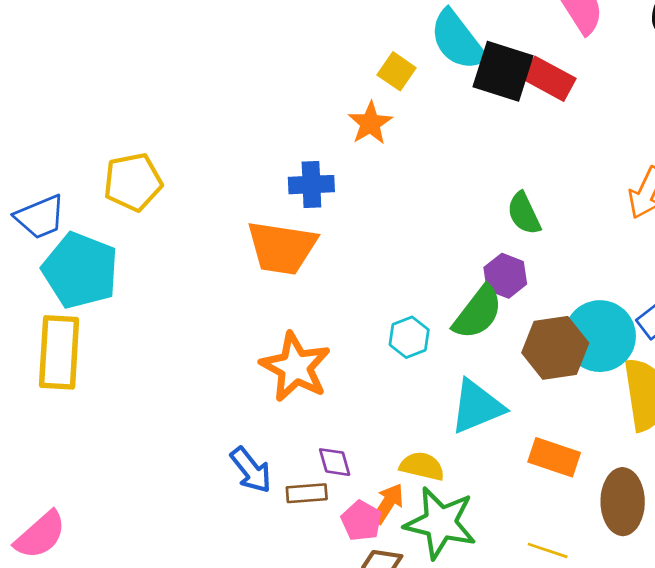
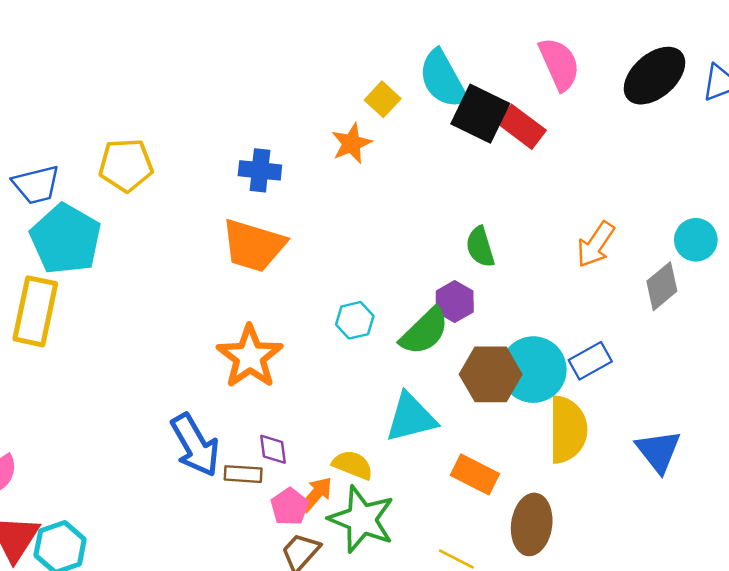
blue cross: (311, 185) -> (260, 170), moved
cyan hexagon: (409, 337) -> (355, 320), moved
blue arrow: (251, 470) -> (195, 445), size x1.4

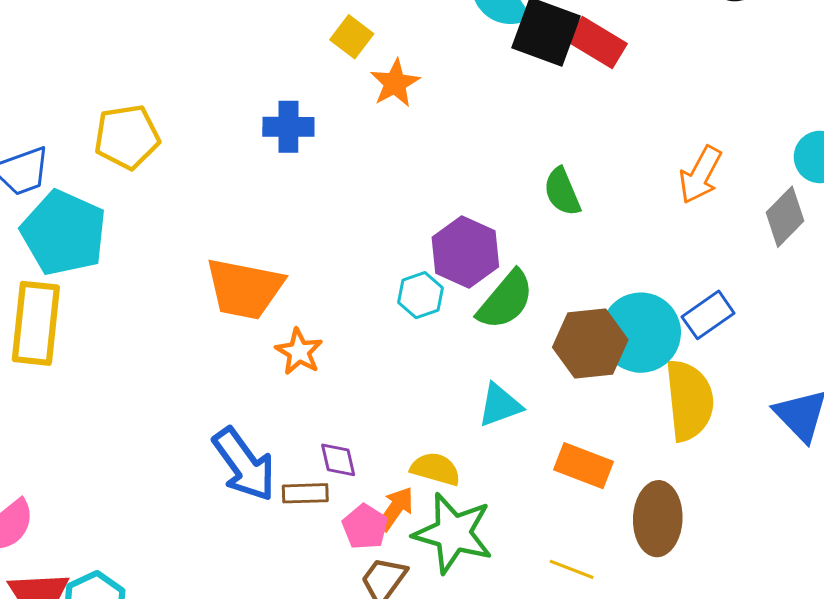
yellow square: (383, 99) -> (352, 37), moved
orange trapezoid: (254, 246) -> (244, 289), moved
purple hexagon: (455, 301) -> (465, 252), moved, size x1.4
orange star: (250, 357) -> (299, 352), size x0.6
cyan triangle: (411, 418) -> (500, 405), size x0.7

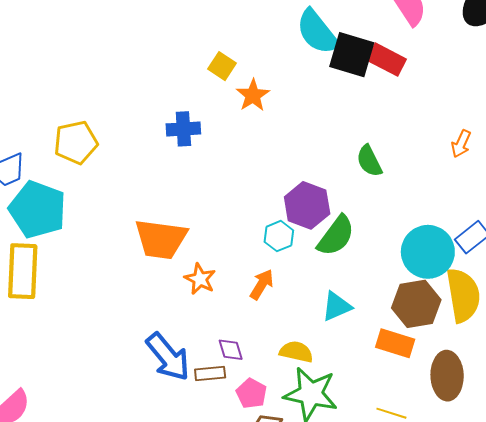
orange arrow: (700, 175) -> (461, 144), size x0.7
brown hexagon: (590, 344) -> (416, 304), moved
orange arrow: (395, 509) -> (262, 284), moved

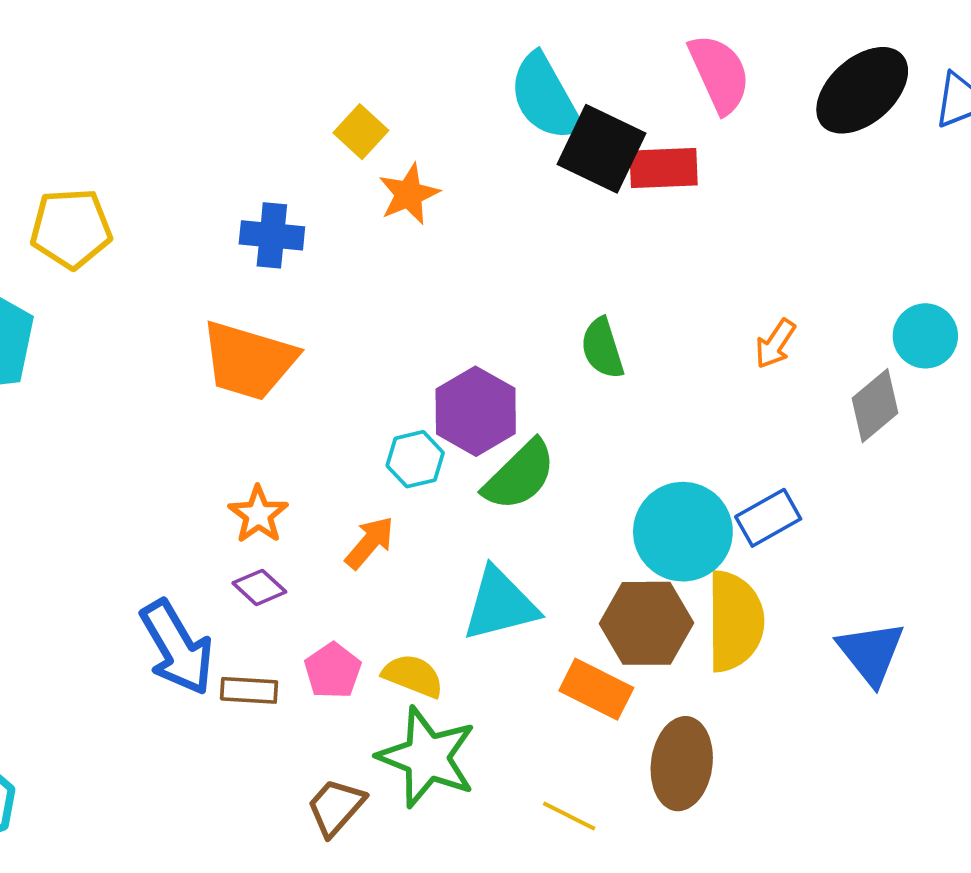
red rectangle: (387, 60) -> (664, 168), turned -39
orange trapezoid: (161, 239) -> (249, 360), moved
cyan triangle: (337, 306) -> (500, 605), size x1.4
purple diamond: (231, 350) -> (259, 587), moved, turned -40
pink pentagon: (251, 393) -> (333, 671), moved

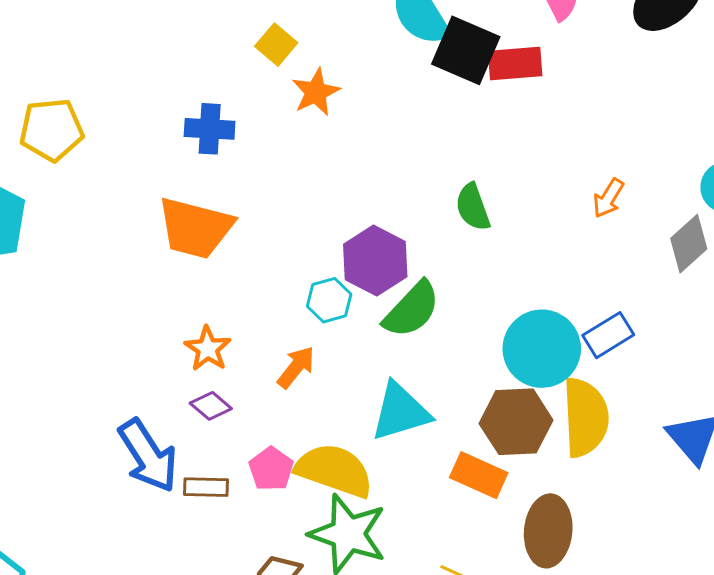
yellow semicircle: (413, 676) -> (334, 470), size x1.6

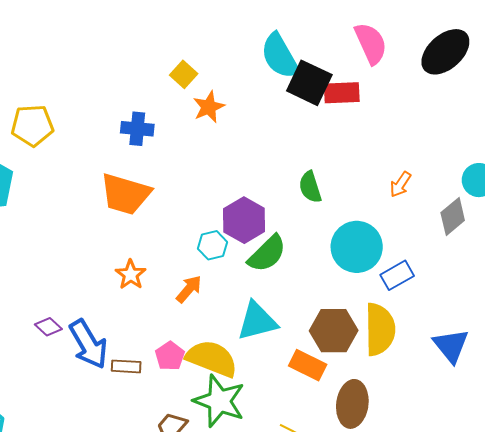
cyan circle: (542, 349) -> (357, 247), moved
purple diamond: (211, 406) -> (48, 327), moved

